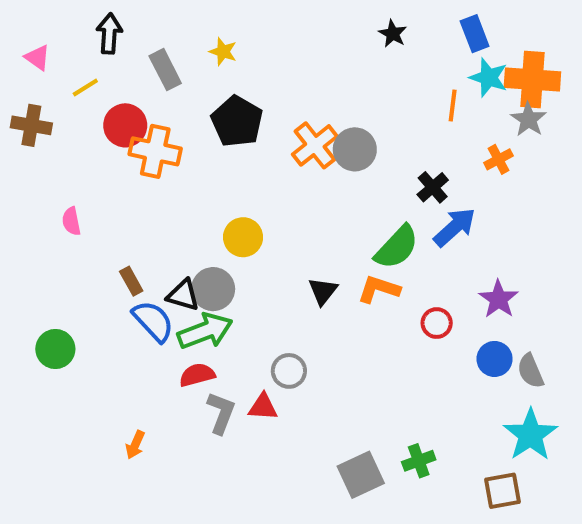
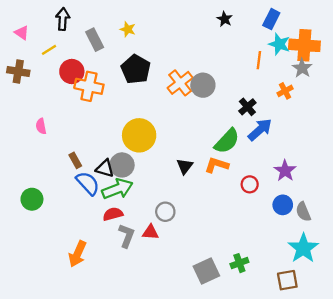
blue rectangle: (475, 34) -> (271, 19), turned 48
yellow circle: (243, 237) -> (139, 135), size x1.5
orange arrow: (135, 445) -> (78, 254), size x1.6

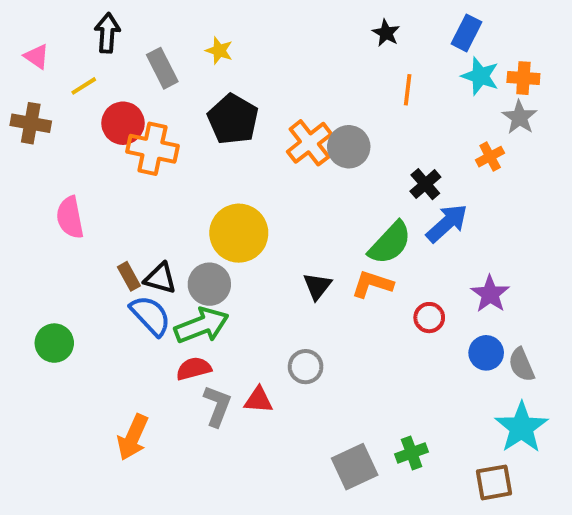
orange cross: (304, 45) -> (523, 78), size x0.6
orange line: (259, 60) -> (408, 90), moved
pink semicircle: (41, 126) -> (70, 217), size x1.5
black triangle: (105, 168) -> (160, 278), moved
gray circle: (165, 212) -> (306, 367), moved

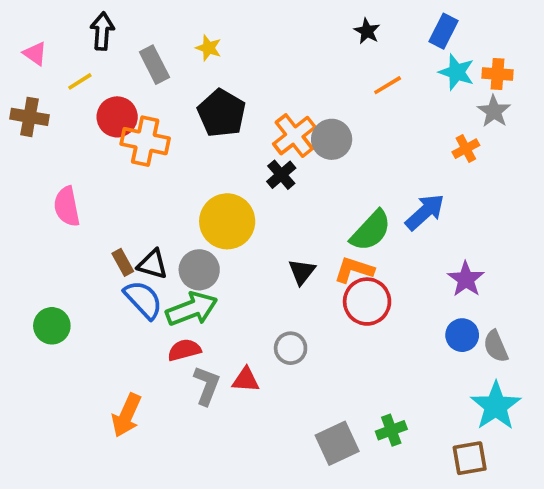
orange line: (408, 90) -> (388, 85), turned 52
black cross: (425, 184) -> (281, 175), moved
red circle: (429, 318) -> (367, 302), moved, size x1.6

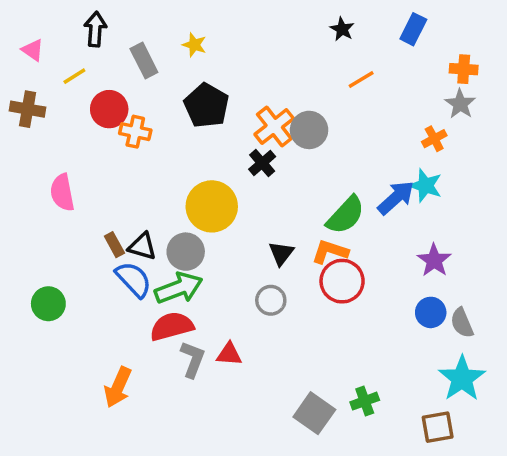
cyan star: (457, 72) -> (425, 186), moved
orange cross: (145, 141) -> (135, 132), size x0.7
gray circle: (291, 348) -> (271, 300), moved
red semicircle: (184, 350) -> (172, 326), size x1.4
gray square: (337, 443) -> (314, 413), turned -30

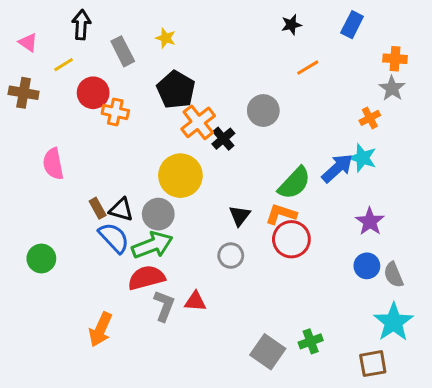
black star: (342, 29) -> (291, 25), turned 30
orange cross: (274, 126) -> (198, 122), moved

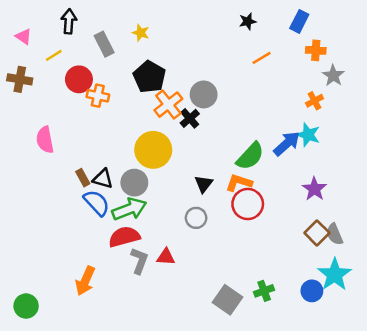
orange cross: (395, 59) -> (316, 50), moved
gray circle: (263, 111) -> (204, 94), moved
green circle: (41, 258) -> (26, 306), moved
blue circle: (367, 266) -> (312, 291), moved
brown square: (373, 364) -> (317, 233), moved, turned -35

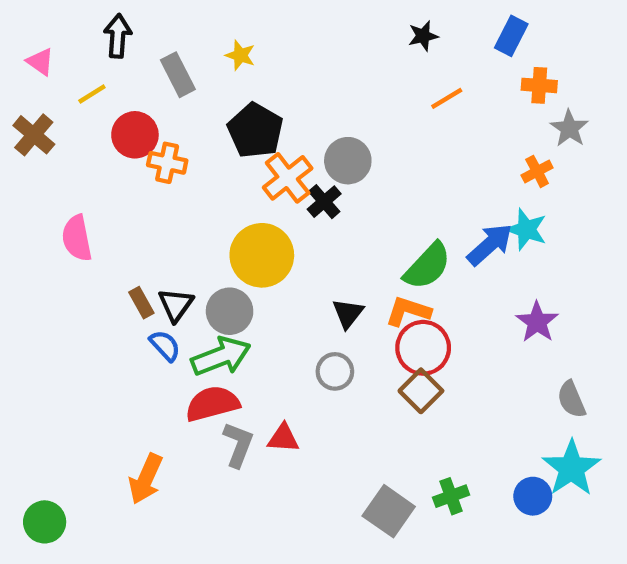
brown cross: (20, 79) -> (34, 135), turned 30
black triangle: (103, 179) -> (176, 305), turned 50
blue semicircle: (97, 203) -> (165, 346), size x0.7
brown square: (317, 233) -> (421, 391), moved

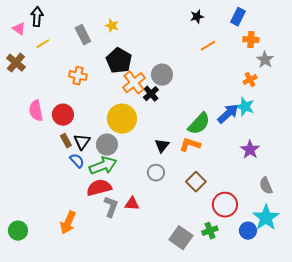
black arrow: (118, 36) -> (37, 17), moved
red circle: (135, 135) -> (63, 115), moved
red circle: (423, 348) -> (225, 205), moved
green circle: (45, 522) -> (18, 231), moved

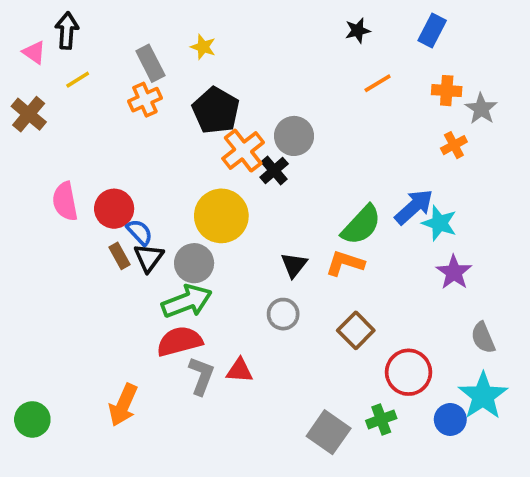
orange cross: (251, 40) -> (447, 91), moved
orange cross: (78, 76) -> (145, 100), moved, turned -36
cyan star: (245, 107) -> (439, 223), moved
blue semicircle: (77, 161) -> (140, 232), moved

